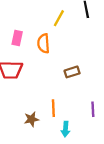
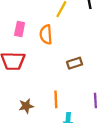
brown star: (31, 119) -> (26, 106), moved

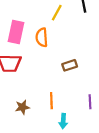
pink rectangle: (20, 29) -> (16, 32), size x1.5

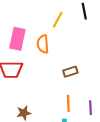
orange line: (51, 101) -> (68, 103), moved

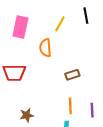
pink rectangle: (17, 39) -> (20, 27), moved

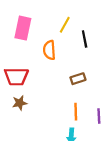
black line: (86, 16) -> (85, 39), moved
brown star: (27, 115) -> (20, 103), moved

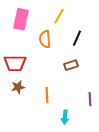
black line: (85, 39) -> (77, 38), moved, turned 35
orange line: (76, 112) -> (47, 95), moved

